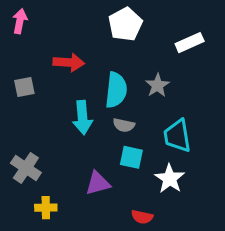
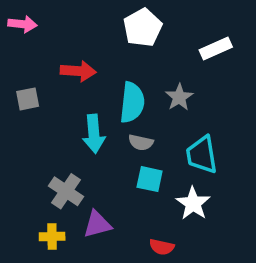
pink arrow: (20, 21) -> (22, 24), turned 85
gray cross: (26, 168) -> (66, 191), moved
purple triangle: (98, 183) -> (97, 224), moved

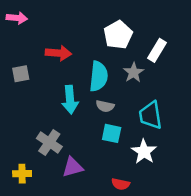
white pentagon: (143, 28) -> (118, 35), moved
white rectangle: (216, 48) -> (157, 50), moved, turned -35
yellow cross: (52, 236) -> (22, 174), moved

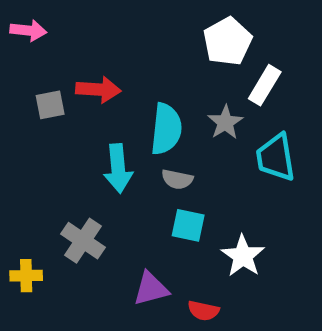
white pentagon: (118, 35) -> (227, 41), moved
gray square: (21, 74) -> (50, 105), moved
cyan trapezoid: (150, 115) -> (276, 157), moved
purple triangle: (73, 167) -> (151, 289), moved
yellow cross: (22, 174) -> (26, 276), moved

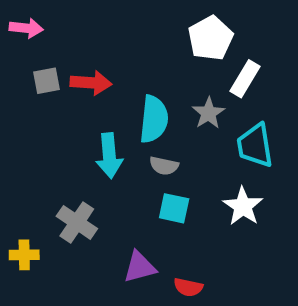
gray square: (50, 105) -> (46, 81), moved
white star: (243, 256) -> (243, 206), moved

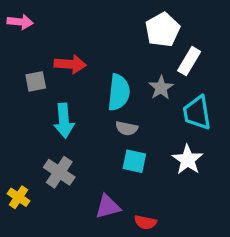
gray square: (46, 81) -> (36, 81), moved
cyan arrow: (109, 156) -> (64, 121), moved
yellow cross: (24, 255) -> (19, 197), turned 35

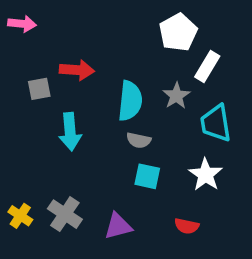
gray cross: (59, 172) -> (65, 214), moved
red semicircle: (145, 222) -> (187, 226), moved

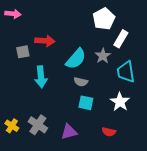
cyan semicircle: (130, 101) -> (76, 59), turned 35

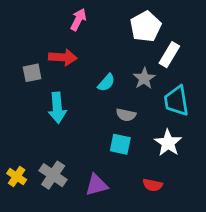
pink arrow: (13, 14) -> (78, 20), moved, turned -70
cyan semicircle: (76, 59) -> (106, 83), size x0.6
gray semicircle: (81, 82) -> (126, 115), moved

